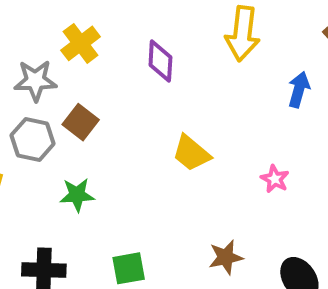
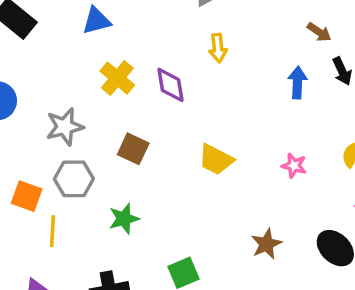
yellow arrow: (243, 34) -> (218, 48), moved, size x0.6
yellow cross: (81, 43) -> (117, 78), moved
brown square: (81, 122) -> (133, 149), moved

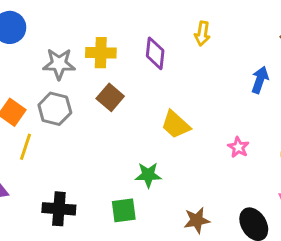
yellow cross: (117, 78) -> (101, 53), moved, turned 36
green star: (124, 219) -> (148, 175), moved
brown star: (266, 244) -> (197, 220), moved

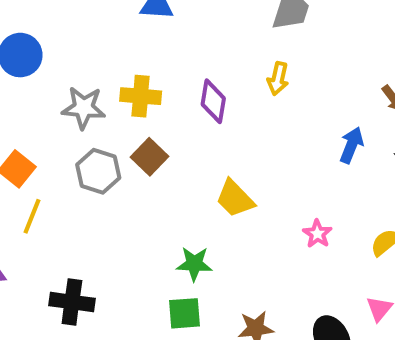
gray hexagon: (55, 109) -> (98, 171), moved
green square: (124, 210) -> (185, 313), moved

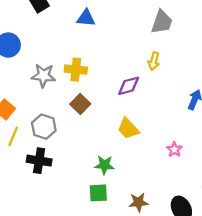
purple diamond: (213, 101) -> (129, 86), moved, turned 65
gray hexagon: (98, 171) -> (44, 127), moved
black cross: (72, 302) -> (39, 161), moved

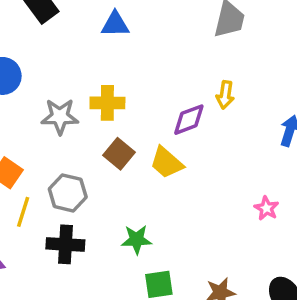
yellow arrow: (154, 61) -> (225, 95), moved
yellow trapezoid: (128, 129) -> (167, 163), moved
green star: (104, 165) -> (137, 240), moved

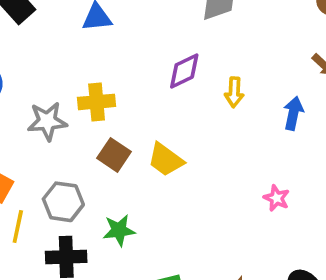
yellow arrow: (225, 95) -> (234, 92), moved
purple diamond: (189, 120) -> (184, 71), moved
green star: (137, 240) -> (119, 230), moved

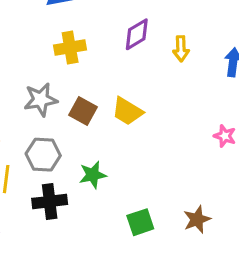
yellow cross: (97, 102) -> (70, 47), moved
gray star: (47, 121) -> (41, 100), moved

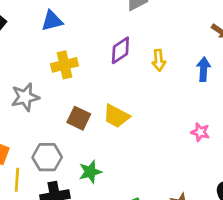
gray star: (41, 100) -> (25, 97), moved

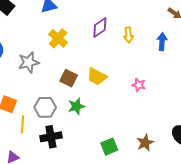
yellow cross: (65, 65) -> (58, 38), turned -36
pink star: (200, 132) -> (139, 85), moved
green star: (90, 172) -> (76, 106), moved

